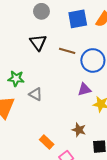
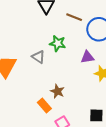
green star: (16, 78) -> (58, 43), moved
brown star: (79, 130) -> (57, 91), moved

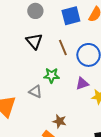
brown line: (74, 17) -> (63, 48), turned 56

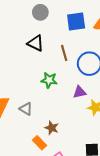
black triangle: (34, 41) -> (36, 43), turned -30
gray triangle: (35, 92) -> (26, 109), moved

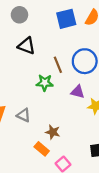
gray circle: (40, 12) -> (19, 15), moved
brown line: (64, 53) -> (58, 65), moved
purple triangle: (80, 92) -> (78, 92), turned 32

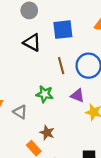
blue square: (66, 19) -> (63, 30), moved
green star: (45, 83) -> (45, 94), moved

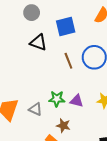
green star: (45, 94) -> (57, 99), moved
purple triangle: (77, 96) -> (77, 101), moved

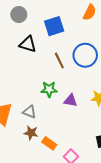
green star: (57, 99) -> (49, 89), moved
brown star: (63, 126) -> (31, 133), moved

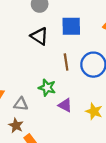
gray triangle: (30, 112) -> (21, 104), turned -32

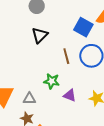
blue square: (71, 26) -> (83, 27), moved, turned 36
black triangle: (39, 36) -> (40, 35), turned 48

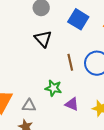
blue square: (83, 27) -> (78, 19), moved
black triangle: (40, 35) -> (43, 39), turned -30

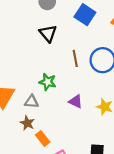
green star: (53, 88) -> (48, 82), moved

